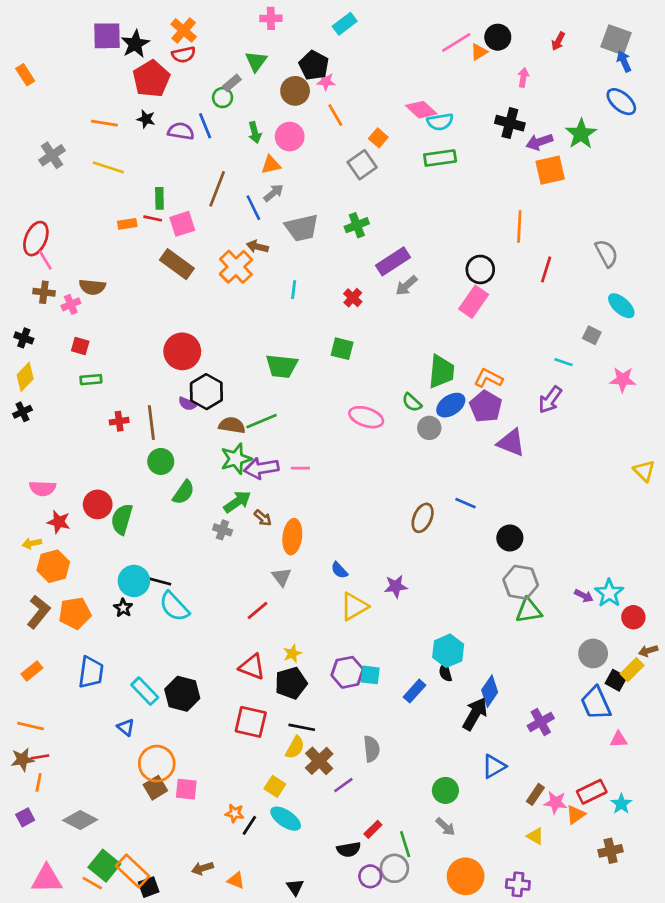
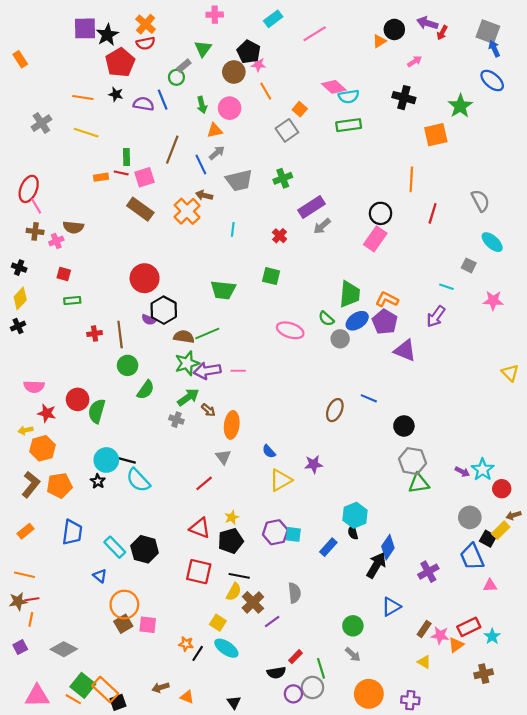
pink line: (456, 43) -> (315, 34), moved
pink arrow: (523, 77) -> (415, 61), turned 48
purple arrow: (539, 142) -> (427, 23), moved, turned 36

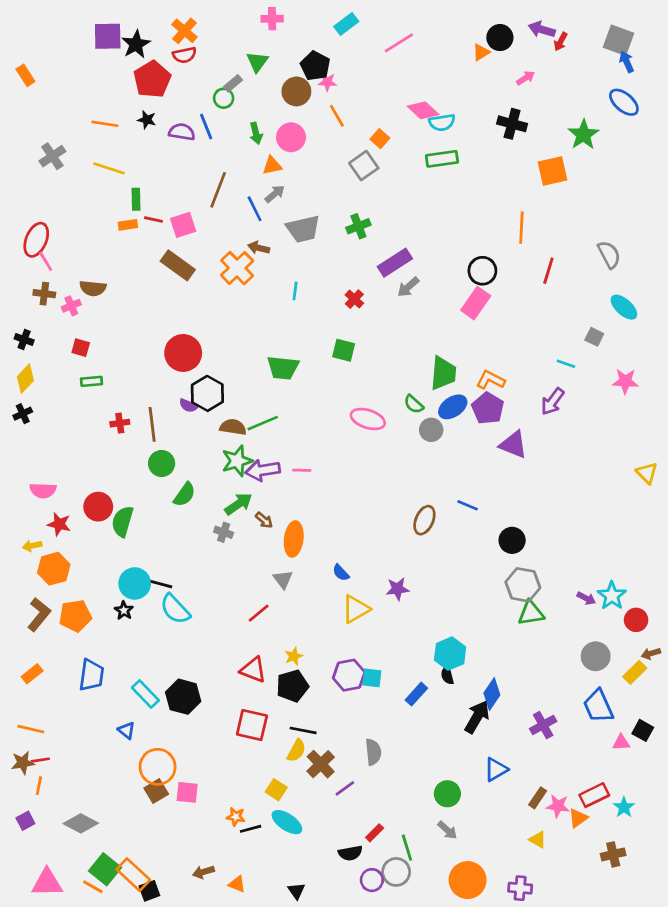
green rectangle: (126, 157) -> (136, 199), moved
black square: (488, 539) -> (643, 730), moved
black line: (198, 653) -> (251, 829), turned 42

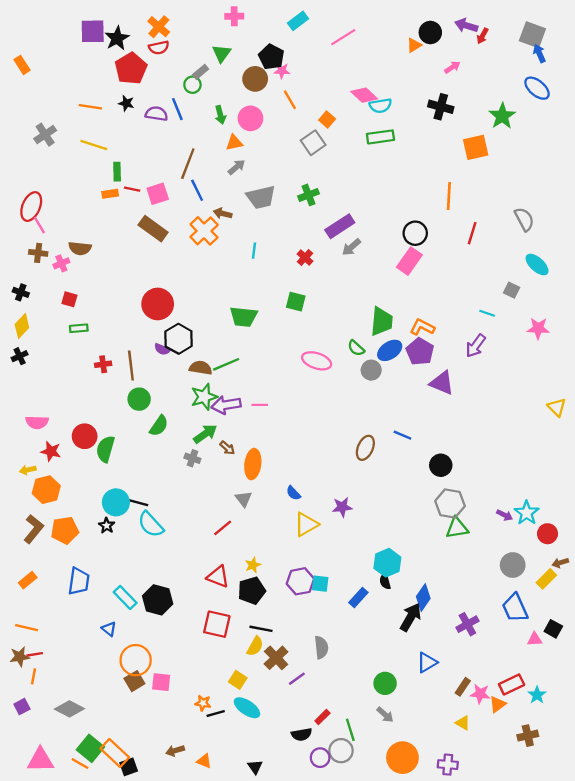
blue line: (255, 209) -> (197, 190), moved

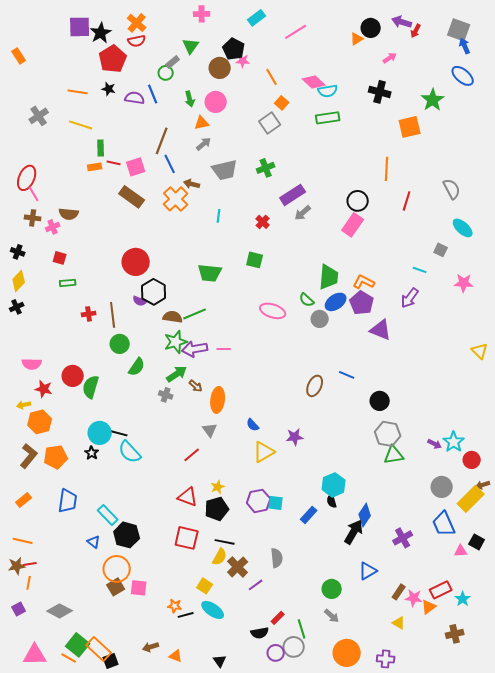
orange line: (290, 100) -> (272, 77), moved
yellow rectangle: (546, 579) -> (471, 499), size x1.5
black hexagon: (158, 600) -> (127, 535), moved

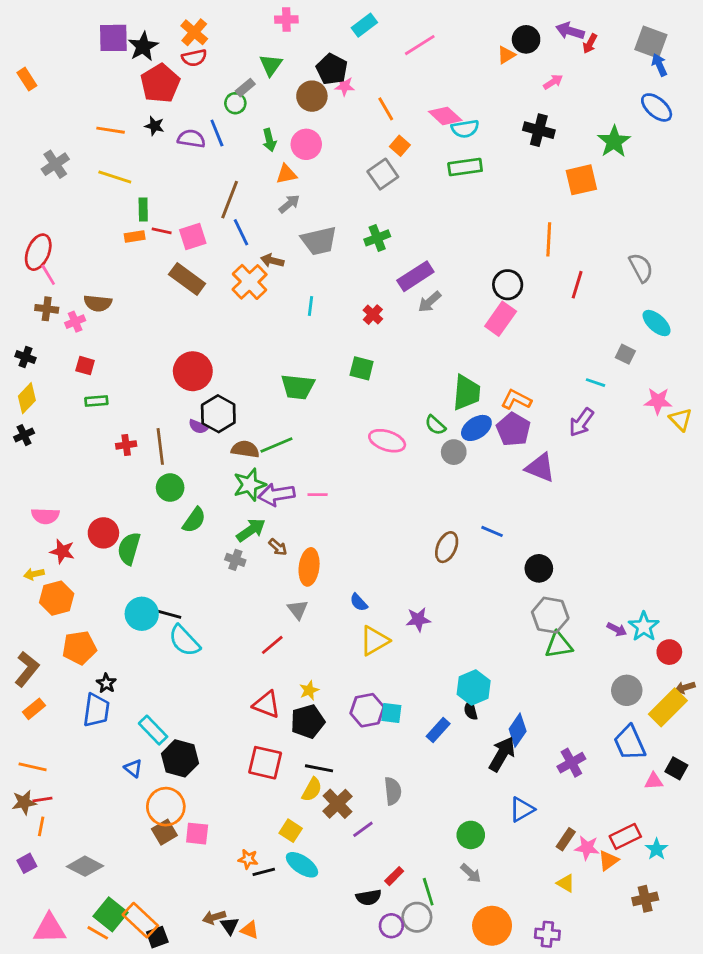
yellow triangle: (480, 351) -> (681, 419), moved
black star: (92, 453) -> (106, 683), moved
brown L-shape: (29, 456) -> (27, 669), moved
black triangle: (220, 661) -> (230, 926), moved

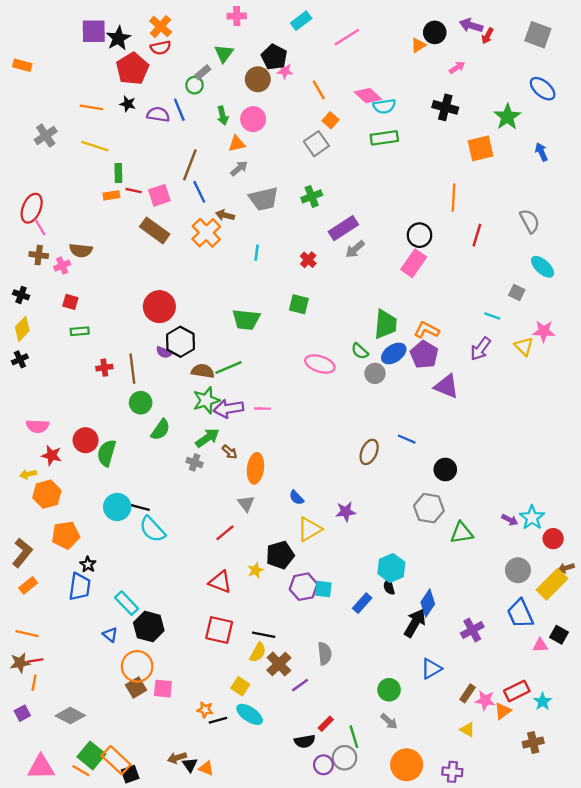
blue arrow: (659, 65) -> (541, 152), moved
orange rectangle: (27, 79) -> (22, 65), turned -42
yellow triangle: (681, 419) -> (524, 346), moved
gray hexagon: (550, 615) -> (429, 508), moved
black pentagon: (308, 722) -> (280, 555), moved

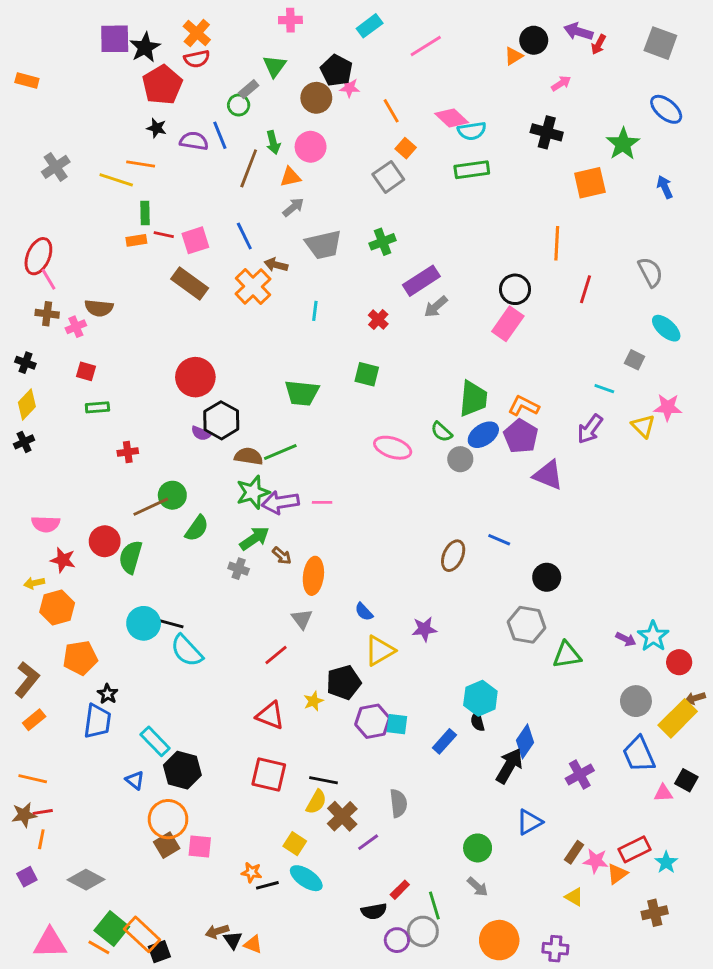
orange line: (91, 107) -> (141, 164), moved
brown line: (190, 165) -> (249, 168), moved
brown line: (132, 369) -> (151, 507), moved, turned 72

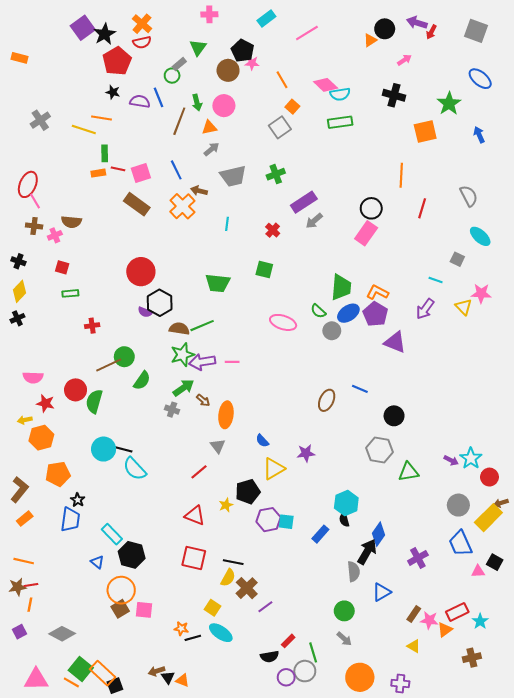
purple square: (115, 39) -> (83, 28), turned -35
gray semicircle: (398, 803) -> (354, 571), moved

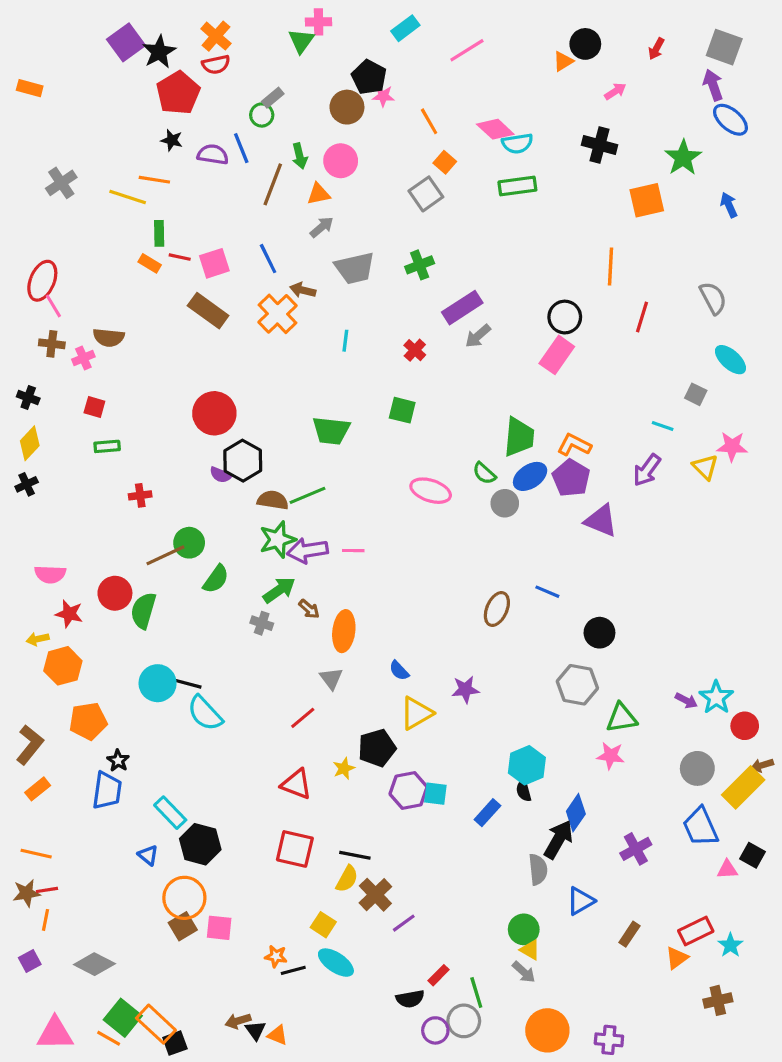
purple arrow: (417, 23) -> (713, 85), moved, turned 54
green triangle: (198, 48) -> (301, 41), moved
orange rectangle: (98, 173) -> (150, 263), turned 40
pink star: (429, 620) -> (611, 756), moved
yellow triangle: (414, 646) -> (530, 950), moved

